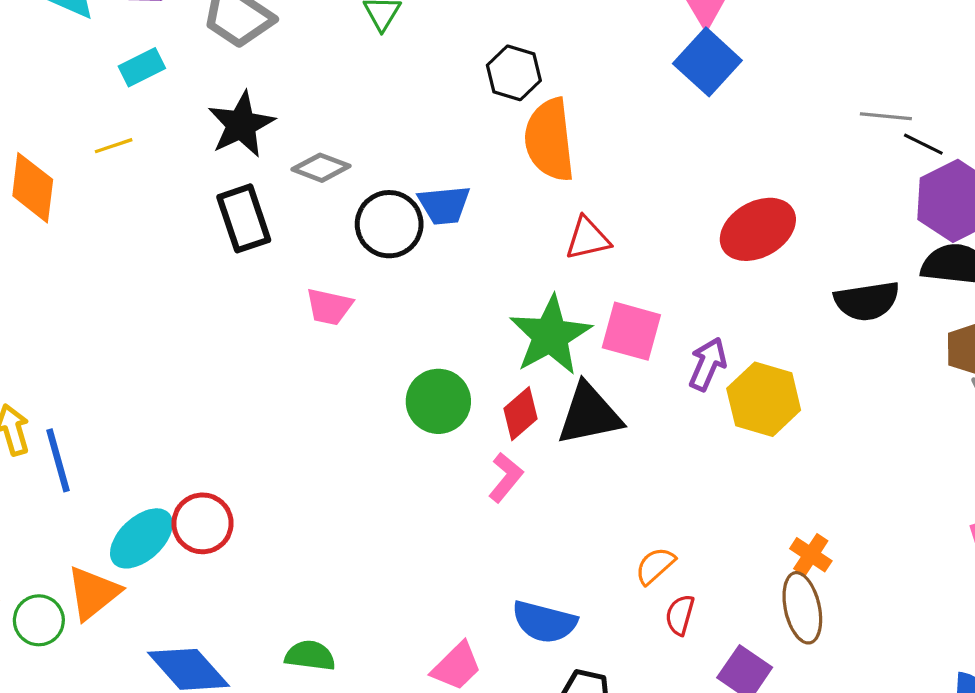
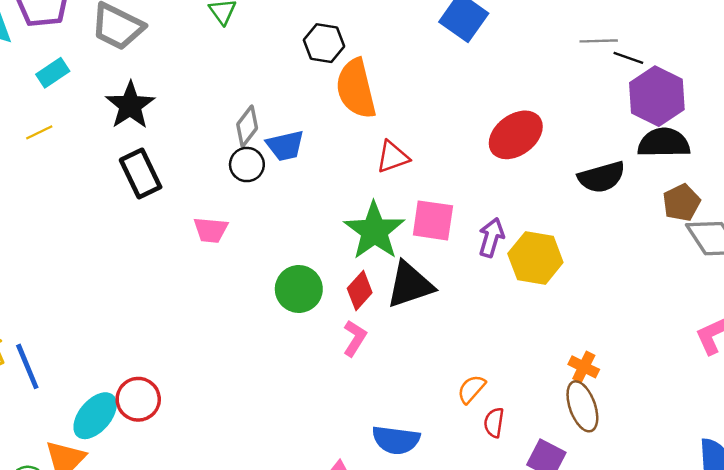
gray diamond: (321, 168) -> (247, 126), moved, turned -66
black circle: (389, 224) -> (247, 165), size x0.7

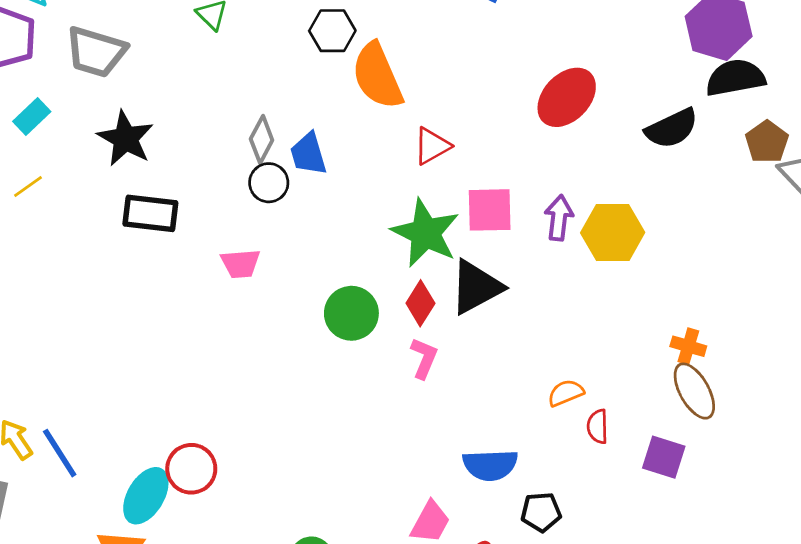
blue trapezoid: (285, 146) -> (308, 154), turned 96
black rectangle: (141, 174) -> (150, 213), turned -48
orange semicircle: (471, 389) -> (566, 393), turned 36

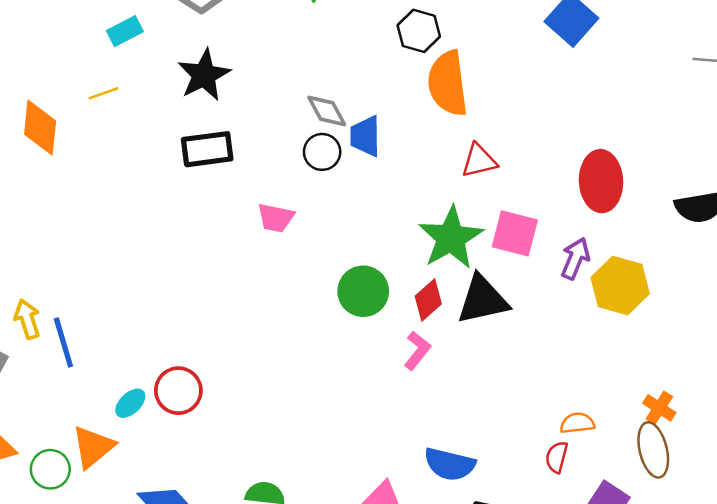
red ellipse: (567, 97) -> (601, 181), moved, turned -62
gray diamond: (262, 140) -> (327, 111), turned -72
black rectangle: (150, 213) -> (207, 149), turned -30
orange semicircle: (566, 393) -> (577, 423), moved
cyan ellipse: (146, 496) -> (130, 403), size x0.6

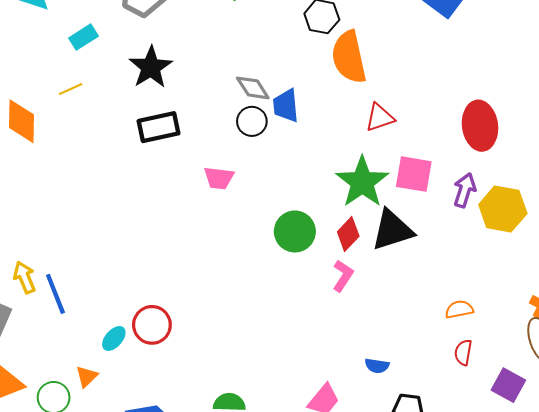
orange semicircle: (577, 423) -> (459, 309), moved
orange triangle: (93, 447) -> (87, 376), size x0.6
blue semicircle: (450, 464) -> (377, 366), size x0.6

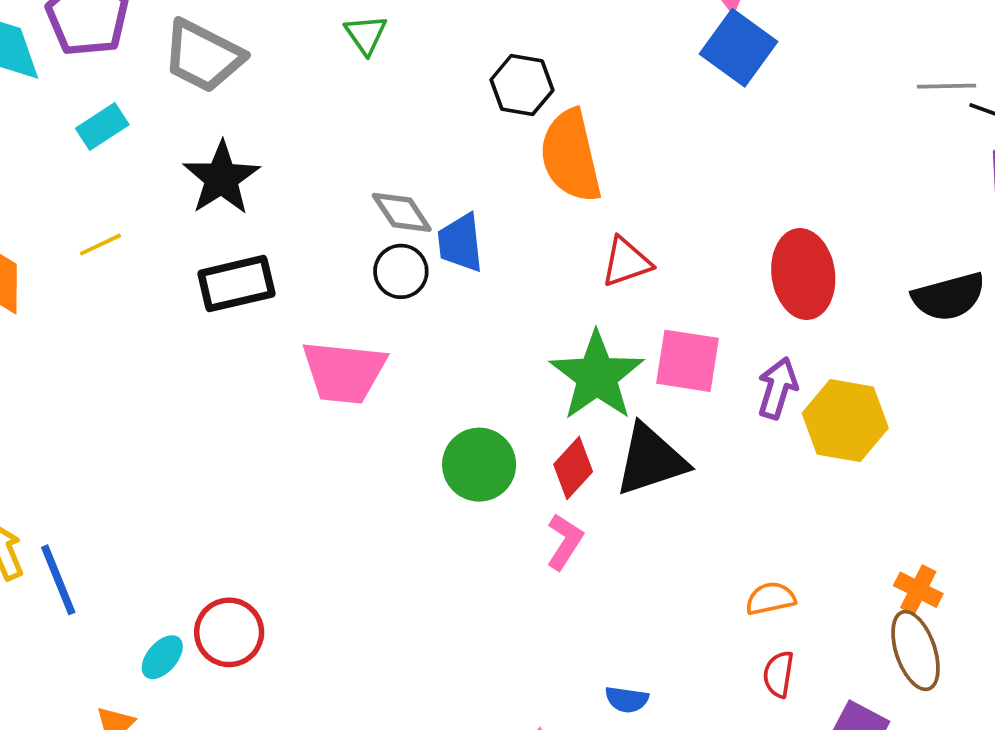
yellow line: (71, 89) -> (100, 245), moved
pink trapezoid: (219, 178) -> (344, 372), size x1.6

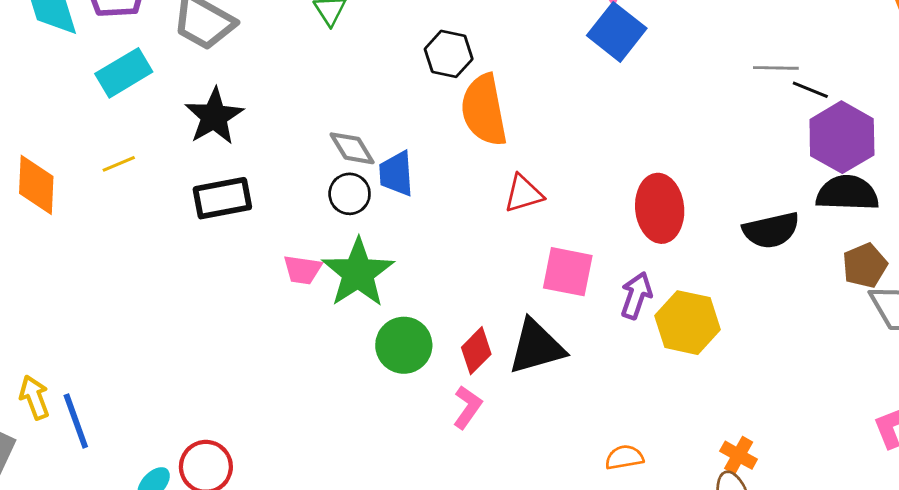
cyan rectangle: (102, 126) -> (124, 73), size x1.4
pink trapezoid: (344, 372) -> (303, 270), size x0.6
green star: (597, 376) -> (358, 273), moved

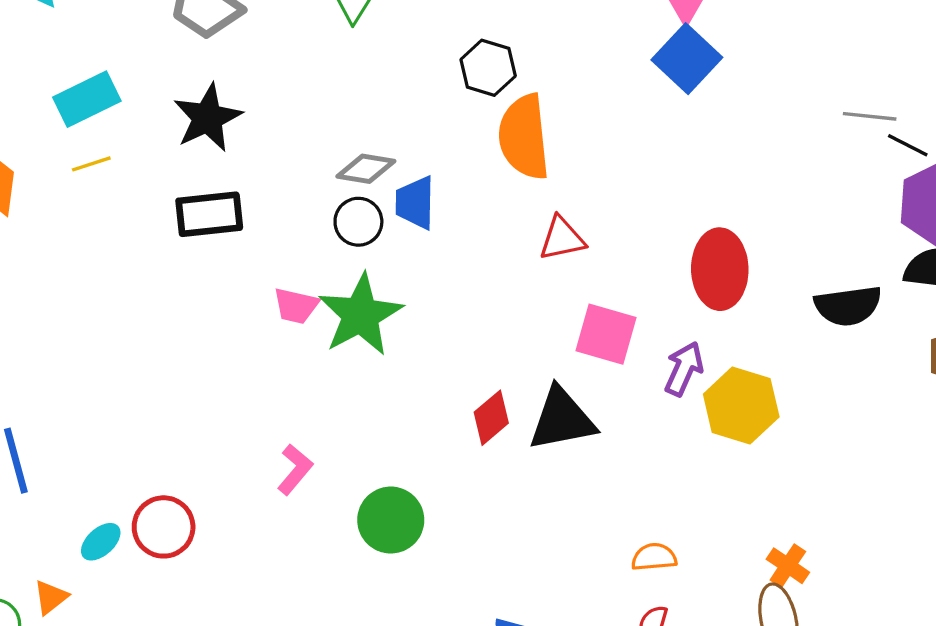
cyan rectangle: (124, 73) -> (87, 99), moved
gray diamond: (352, 148) -> (366, 169), turned -54
green circle: (404, 345) -> (391, 520), moved
pink L-shape: (467, 407) -> (295, 469), moved

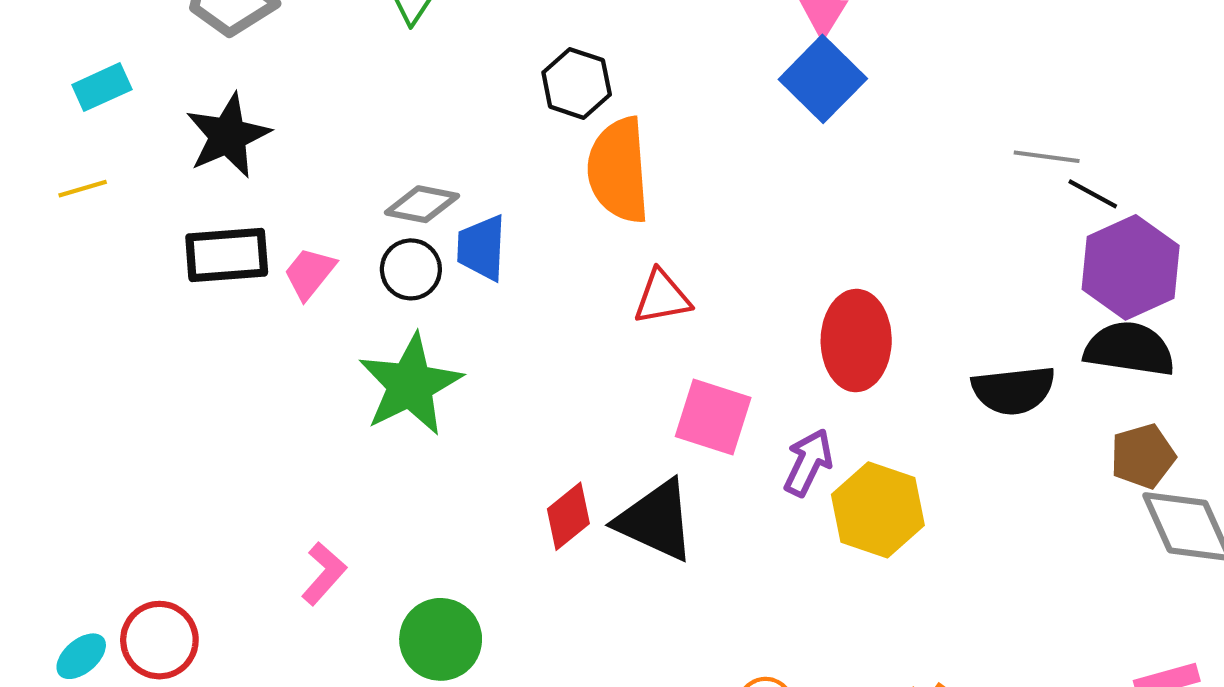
cyan rectangle: (87, 99) -> (102, 87), moved, size x0.7
pink trapezoid: (296, 306) -> (310, 273), moved, turned 114
black triangle: (562, 419) -> (656, 521), turned 34

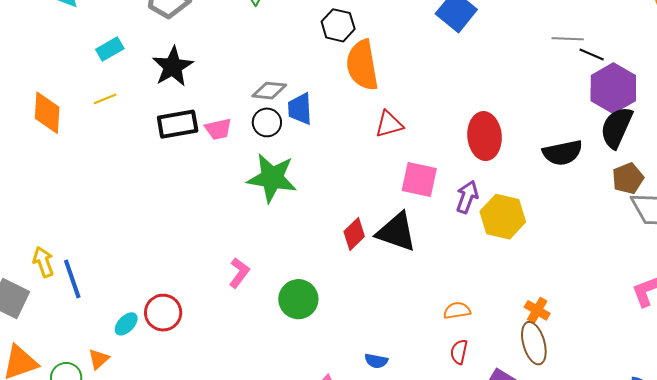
pink trapezoid: (310, 273) -> (218, 129), turned -136
black semicircle: (1129, 349) -> (616, 127), turned -69
green star: (410, 385) -> (272, 178), turned -30

